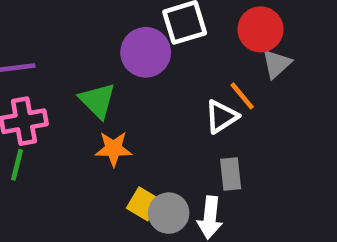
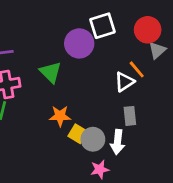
orange star: (114, 149) -> (60, 116), moved

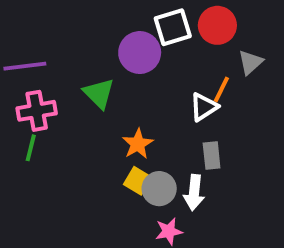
red circle: (148, 30) -> (217, 25), moved
orange line: (137, 69) -> (221, 89), turned 66
orange star: (60, 116) -> (138, 144), moved, turned -30

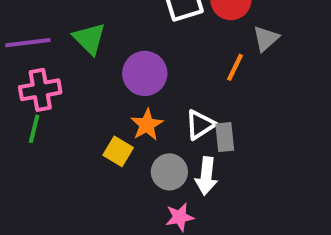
purple circle: (140, 53) -> (145, 73), moved
green triangle: (99, 93) -> (89, 39), moved
white triangle: (204, 107) -> (200, 125), moved
yellow square: (138, 181) -> (118, 151), moved

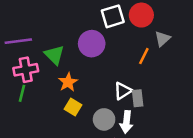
green triangle: (89, 39) -> (54, 55), moved
purple circle: (145, 73) -> (92, 44), moved
orange star: (147, 125) -> (68, 82), moved

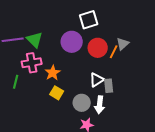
red circle: (141, 15) -> (98, 48), moved
gray triangle: (162, 39) -> (123, 44), moved
green triangle: (54, 55) -> (35, 40), moved
pink cross: (26, 70) -> (32, 63), moved

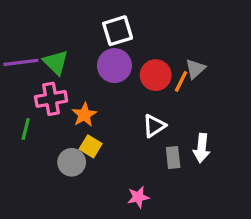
white square: (89, 20) -> (118, 31), moved
gray rectangle: (109, 86) -> (173, 158), moved
gray circle: (82, 103) -> (72, 162), moved
white arrow: (100, 105) -> (202, 148), moved

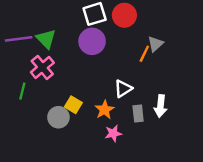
red circle: (156, 75) -> (124, 15), moved
pink cross: (51, 99) -> (42, 67), turned -30
orange star: (84, 115) -> (104, 110), moved
pink star: (138, 197) -> (113, 133), moved

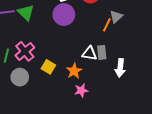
pink cross: (42, 67) -> (25, 51), moved
white triangle: (123, 89) -> (89, 54), turned 42
gray rectangle: (138, 113) -> (102, 52), moved
gray circle: (58, 117) -> (20, 77), moved

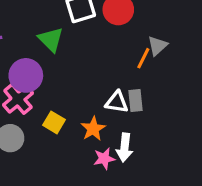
green triangle: (26, 13) -> (51, 39), moved
purple circle: (64, 15) -> (26, 75), moved
white arrow: (120, 68) -> (125, 148), moved

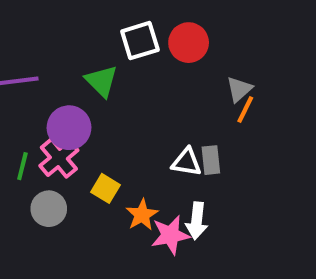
orange line: (143, 58) -> (245, 109), moved
orange star: (93, 129) -> (142, 215), moved
pink star: (104, 159) -> (170, 235), size x1.4

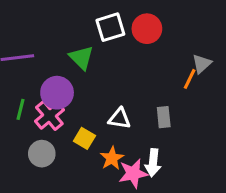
gray triangle: (239, 89) -> (202, 64), moved
white triangle: (187, 162) -> (119, 119), moved
green line: (22, 166) -> (20, 109), moved

